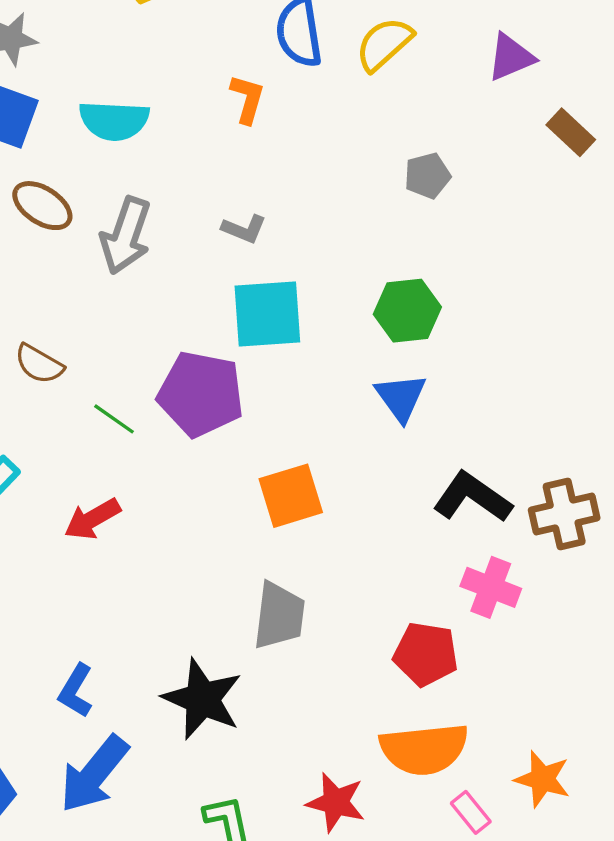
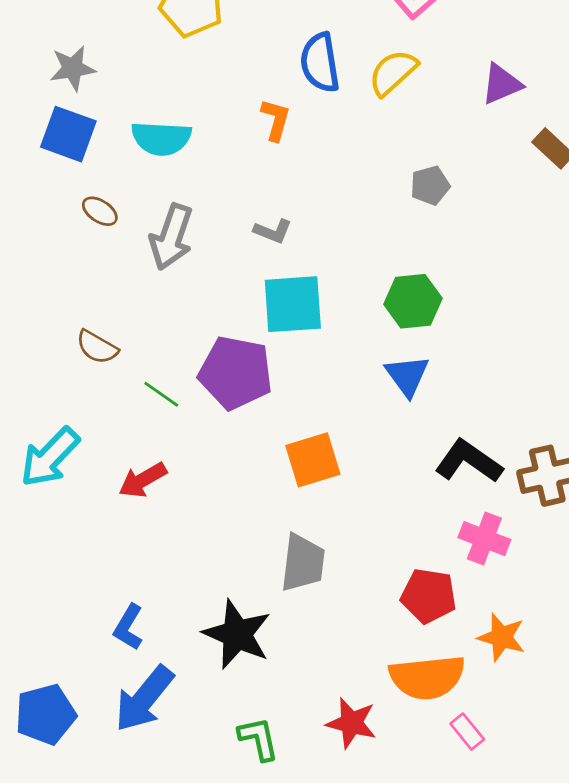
brown ellipse: (42, 206) -> (100, 211), size x0.7
orange star: (542, 779) -> (502, 637), moved

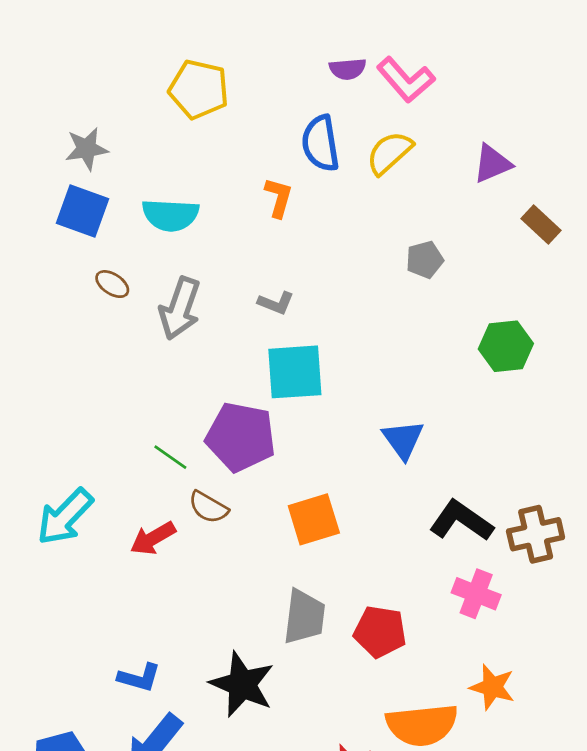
green hexagon: (413, 301) -> (506, 346), moved
brown semicircle: (97, 347) -> (208, 507), moved
red pentagon: (429, 596) -> (380, 632), moved
blue L-shape: (128, 627) -> (139, 678), turned -105

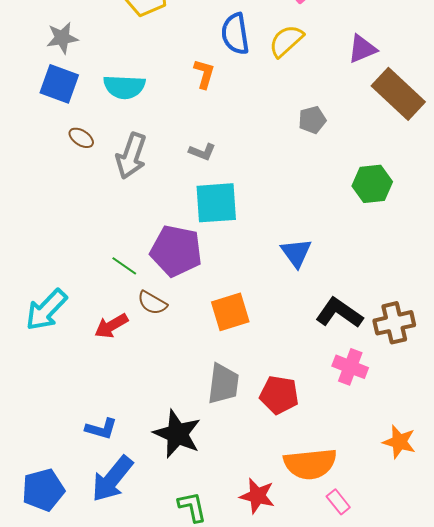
brown rectangle: (541, 225) -> (398, 94), size x1.8
orange star: (492, 687) -> (399, 442), moved

